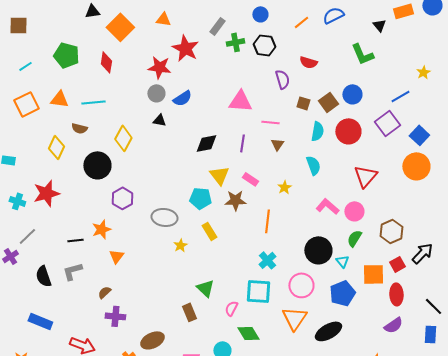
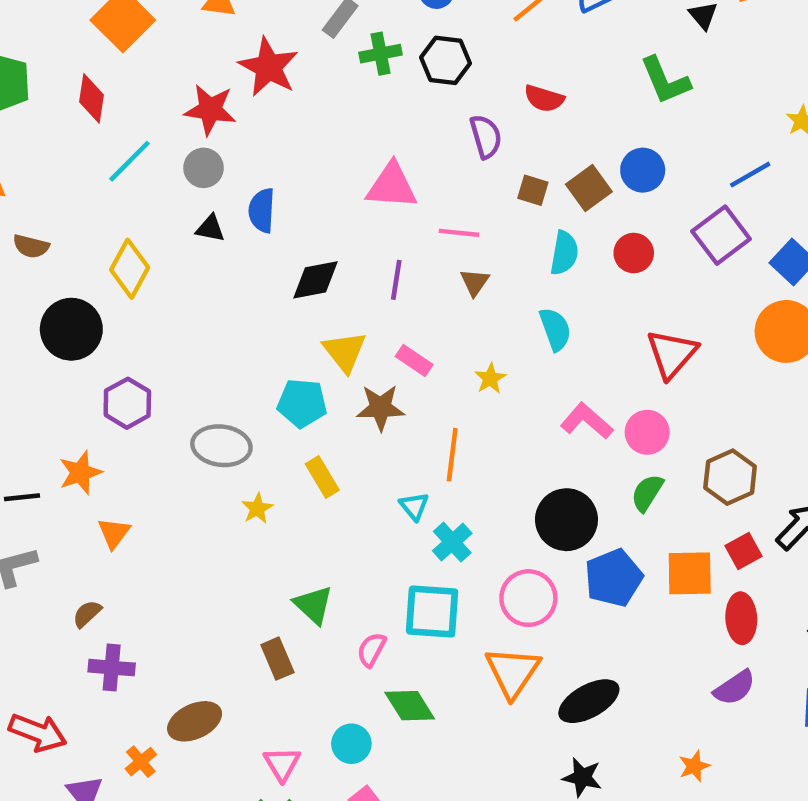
blue semicircle: (182, 98) -> (262, 210), moved, turned 126
cyan line: (93, 102) -> (130, 161), moved, turned -40
red circle: (348, 131) -> (634, 253), size x0.7
cyan triangle: (342, 261) -> (414, 506), moved
blue pentagon: (342, 293) -> (614, 578), moved

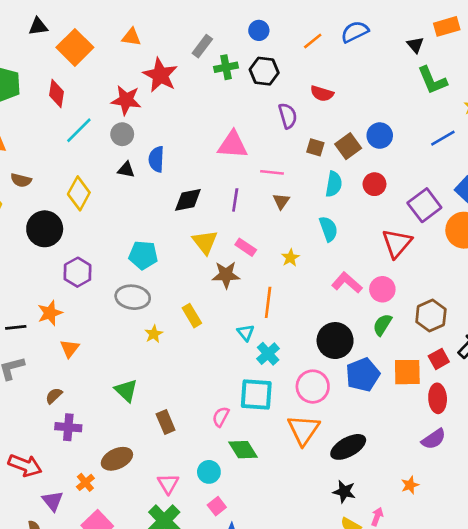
green L-shape: (665, 80) -> (432, 80), moved
purple square: (721, 235) -> (424, 205), moved
cyan pentagon: (302, 403) -> (143, 255), moved
green triangle: (313, 605) -> (126, 390), moved

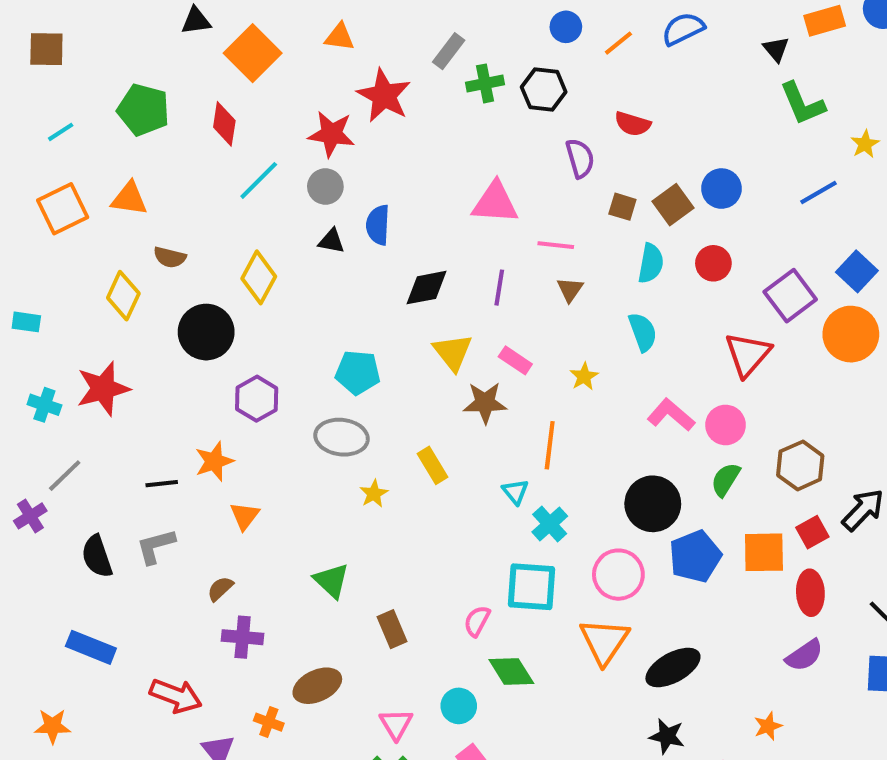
blue circle: (259, 30) -> (566, 27), moved
orange cross: (85, 482) -> (269, 722), turned -30

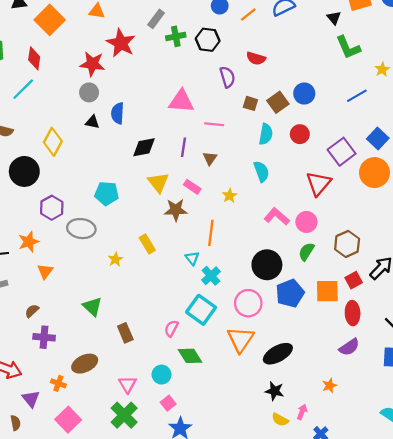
cyan line: (259, 180) -> (23, 89), moved
brown triangle: (570, 290) -> (210, 158), moved
gray ellipse: (342, 437) -> (81, 229), moved
cyan square: (532, 587) -> (201, 310), turned 32

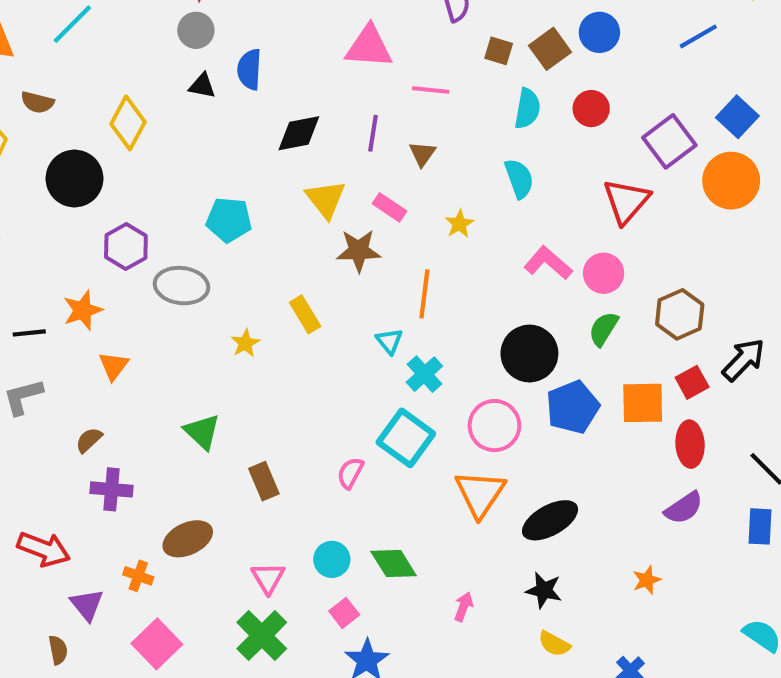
green diamond: (190, 356) -> (394, 564), moved
pink arrow: (302, 412) -> (464, 607), moved

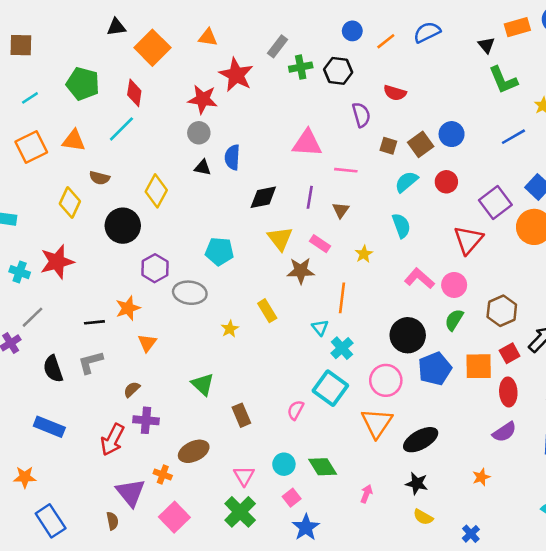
cyan semicircle: (527, 109) -> (406, 182), turned -140
red arrow: (44, 549) -> (112, 440), moved, turned 96
purple triangle: (87, 605) -> (130, 493), size x1.4

